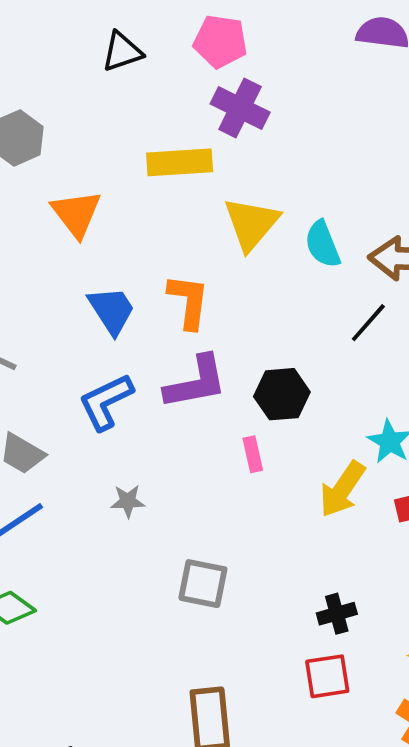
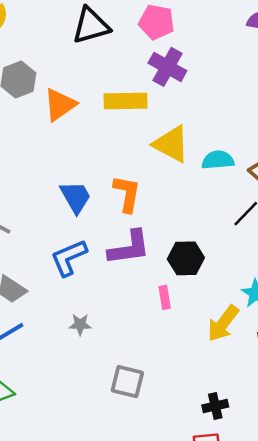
black triangle: (122, 52) -> (91, 26), size x1.4
orange triangle: (76, 214) -> (60, 105), moved, turned 30
yellow triangle: (251, 224) -> (171, 144), turned -45
cyan semicircle: (323, 244) -> (218, 160), turned 104

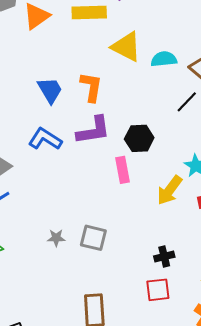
blue L-shape: (69, 258) -> (45, 139), turned 56
pink rectangle: (165, 297) -> (122, 170), size x1.4
gray star: (80, 324) -> (56, 238), moved

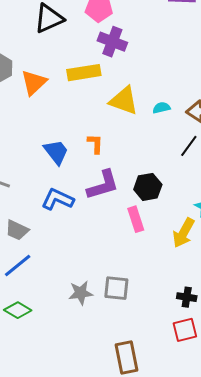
cyan semicircle: (164, 59) -> (161, 108), size x0.7
orange L-shape: (91, 87) -> (95, 144), size x0.7
gray star: (56, 238) -> (81, 293), size x1.4
black cross: (164, 257) -> (187, 297), turned 30

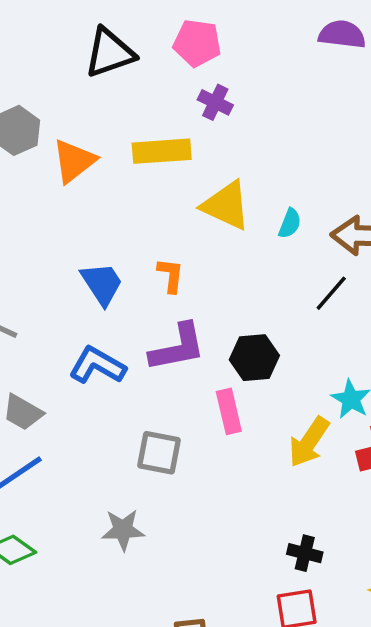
purple cross: (112, 42) -> (215, 102), size x0.7
cyan semicircle: (161, 108) -> (290, 223), turned 120
gray square: (116, 288) -> (159, 453), moved

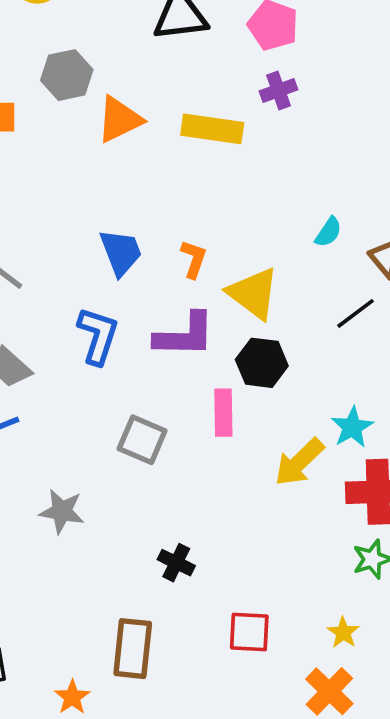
purple cross: (215, 102) -> (278, 90), turned 32
yellow triangle: (226, 205) -> (253, 293), moved
blue L-shape: (97, 365) -> (98, 336), turned 66
gray star: (123, 530) -> (62, 511), moved
black cross: (305, 553) -> (176, 563), moved

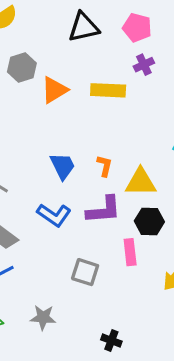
yellow triangle: (253, 293) -> (141, 182), turned -32
blue L-shape: (98, 336) -> (54, 215), turned 112

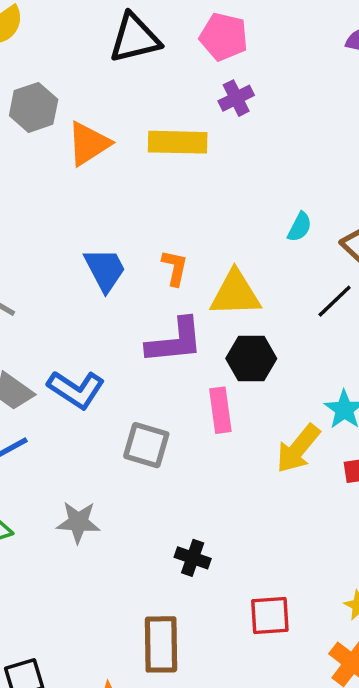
blue L-shape: (54, 215) -> (76, 389), moved

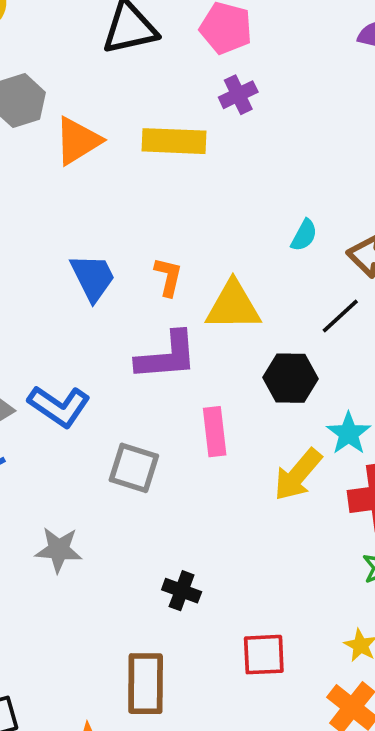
black hexagon: (251, 359) -> (291, 378), moved

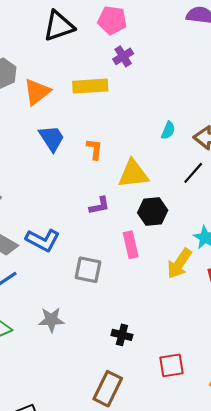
blue trapezoid: (93, 277) -> (52, 138), moved
orange L-shape: (168, 277) -> (95, 149), moved
purple L-shape: (167, 356) -> (99, 206), size x0.6
black hexagon: (291, 378) -> (153, 212), moved
brown rectangle: (146, 684) -> (108, 389), turned 32

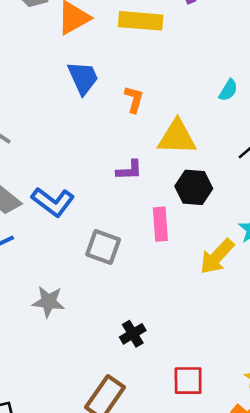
black cross: (122, 335) -> (133, 334), turned 36

